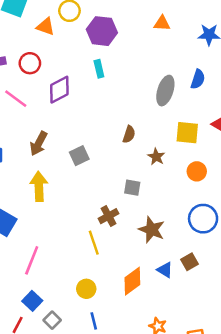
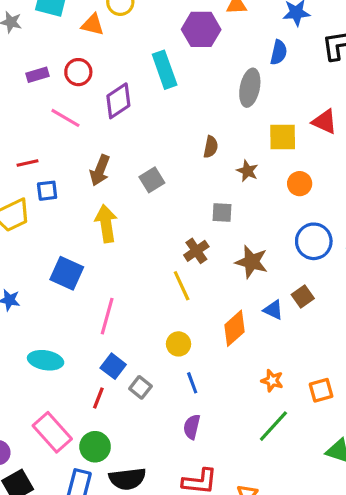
purple hexagon: (102, 31) -> (201, 29), moved
cyan rectangle: (99, 69) -> (165, 70), size x1.6
blue semicircle: (198, 79) -> (279, 52), moved

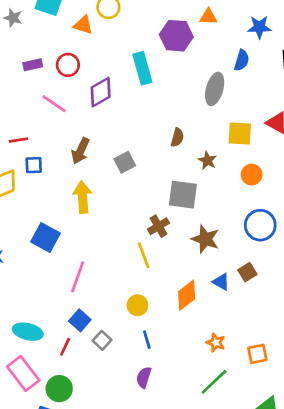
gray square: (222, 212) -> (183, 195), size x1.6
cyan ellipse: (46, 360) -> (28, 332), moved

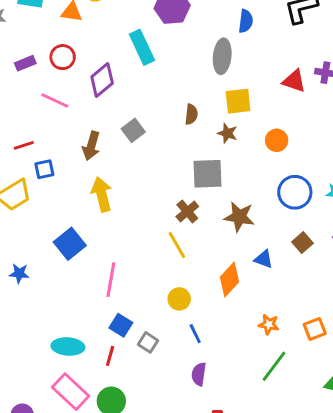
yellow square: (240, 133) -> (238, 101), moved
gray square: (125, 162) -> (133, 130), moved
blue square: (45, 237) -> (70, 244), turned 32
brown square: (247, 272) -> (303, 243), moved

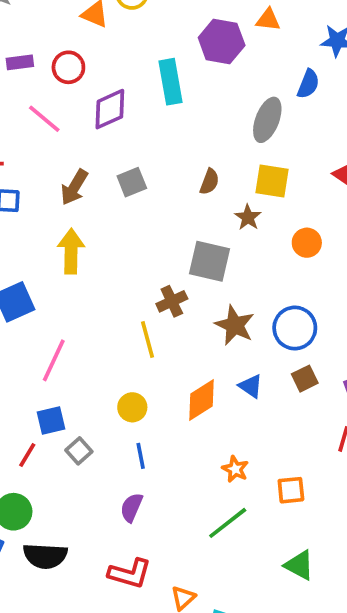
blue circle: (295, 192) -> (295, 328), moved
blue square: (121, 325) -> (51, 420), turned 30

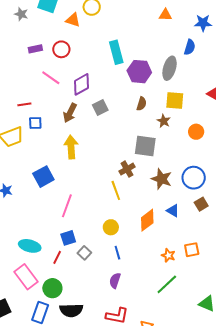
purple hexagon: (222, 42) -> (139, 72), moved
purple diamond: (110, 109) -> (81, 84), moved
orange square: (291, 490) -> (192, 250), moved

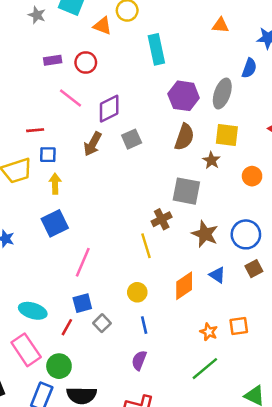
cyan rectangle: (116, 52) -> (156, 49), moved
brown semicircle: (142, 104) -> (184, 137), size x1.5
yellow arrow: (71, 147) -> (55, 184), moved, size x0.7

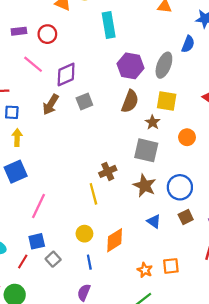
gray square: (186, 191) -> (146, 150), moved
orange diamond: (184, 286) -> (115, 240), moved

